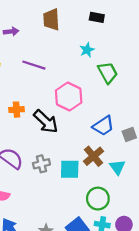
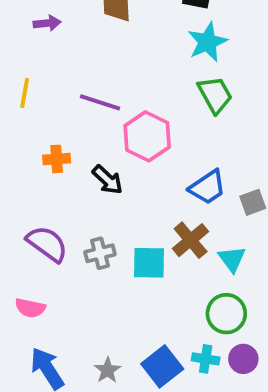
cyan star: (87, 50) -> (207, 42), moved, size x1.5
purple line: (34, 65) -> (100, 102), moved
black arrow: (46, 121) -> (108, 180), size x0.7
green circle: (98, 199) -> (226, 314), moved

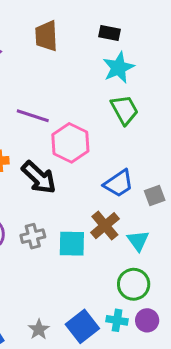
black arrow: (108, 180) -> (39, 177), size x1.4

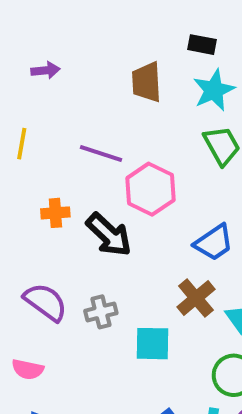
brown trapezoid: (46, 36) -> (146, 82), moved
cyan square: (72, 244) -> (152, 344), moved

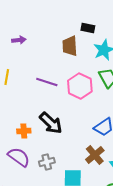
black rectangle: (202, 45) -> (88, 28), moved
pink hexagon: (150, 189) -> (80, 86), moved
orange cross: (55, 213) -> (24, 131), moved

